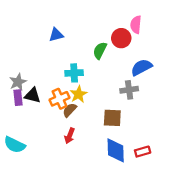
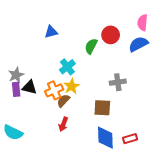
pink semicircle: (136, 25) -> (142, 23), moved
blue semicircle: (141, 67) -> (138, 44), moved
cyan cross: (74, 73) -> (67, 67), turned -35

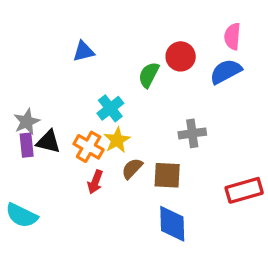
orange cross: (54, 90) -> (89, 147), turned -36
brown semicircle: (63, 101) -> (132, 169), moved
red arrow: (63, 124) -> (95, 182), moved
red rectangle: (130, 139) -> (244, 190), moved, size x1.5

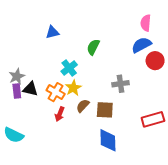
red circle: (181, 56) -> (155, 61), moved

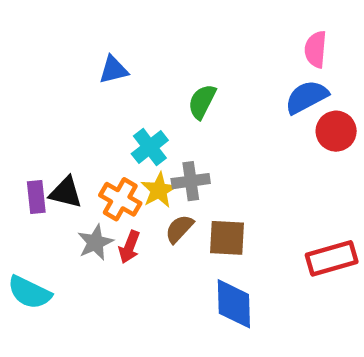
gray star: (17, 76) -> (95, 242), moved
gray cross: (120, 84) -> (191, 181), moved

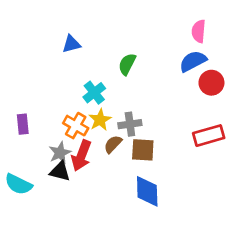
gray cross: (191, 181) -> (130, 124), moved
black triangle: (66, 192) -> (60, 171), moved
red arrow: (129, 247) -> (81, 156), size x1.5
red rectangle: (332, 258) -> (209, 136), moved

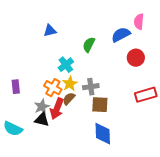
blue semicircle: (193, 61) -> (121, 35), moved
red circle: (211, 83) -> (136, 58), moved
brown semicircle: (113, 144) -> (69, 99), moved

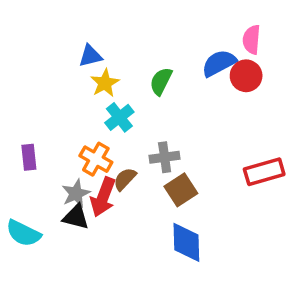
red circle: (136, 58) -> (246, 76), moved
yellow star: (70, 84) -> (105, 83), moved
brown square: (100, 105) -> (181, 190), turned -36

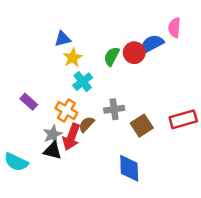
red circle: (246, 76) -> (134, 53), moved
purple rectangle: (29, 157) -> (29, 102), moved, turned -42
brown square: (181, 190) -> (142, 126), moved

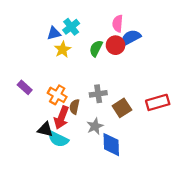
pink semicircle: (174, 28) -> (118, 24), moved
cyan cross: (83, 82) -> (71, 27), moved
brown semicircle: (86, 124) -> (74, 107), turned -32
gray star: (53, 134) -> (95, 126), moved
cyan semicircle: (16, 162) -> (58, 139), moved

